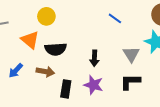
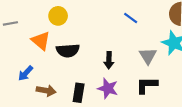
brown arrow: (45, 72) -> (46, 91), moved

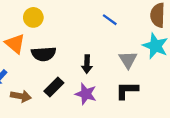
black rectangle: (79, 93) -> (54, 87), moved, turned 36

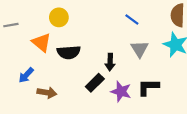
gray triangle: (128, 60) -> (140, 49), moved
black rectangle: (54, 87) -> (95, 83), moved
purple star: (86, 94) -> (121, 92), moved

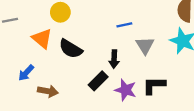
blue line: (132, 20) -> (124, 25), moved, turned -48
black semicircle: (69, 52) -> (71, 49), turned 35

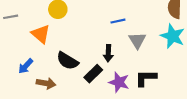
black semicircle: (71, 49) -> (67, 61), moved

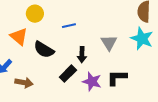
blue line: (118, 21) -> (69, 26), moved
black semicircle: (67, 61) -> (44, 50), moved

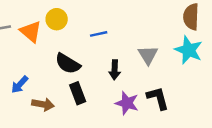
orange triangle: (19, 37) -> (31, 32), moved
black rectangle: (68, 74) -> (78, 93), moved, turned -66
black L-shape: (117, 78) -> (158, 98), turned 75

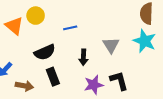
black semicircle: (68, 64) -> (45, 52), turned -55
purple star: (127, 103) -> (94, 85), turned -30

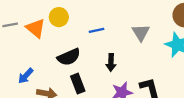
gray triangle: (111, 45) -> (141, 33), moved

